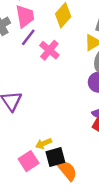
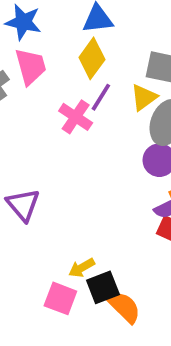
purple line: (28, 37) -> (101, 97), moved
pink square: (29, 161) -> (60, 298), turned -30

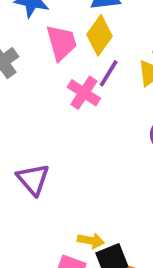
pink trapezoid: (31, 66) -> (61, 43), moved
yellow arrow: (82, 268) -> (91, 241), turned -140

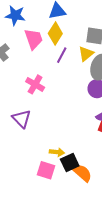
pink cross: (84, 93) -> (35, 84), moved

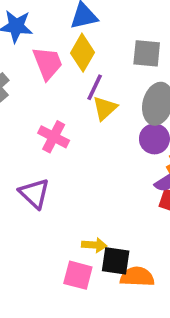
yellow triangle: (86, 54) -> (105, 108), moved
black square: (70, 163) -> (116, 261), turned 36
orange semicircle: (82, 173) -> (137, 277), turned -36

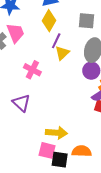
pink trapezoid: (48, 63) -> (16, 33), moved
yellow arrow: (94, 245) -> (56, 133), size x1.5
black square: (116, 261) -> (60, 160), moved

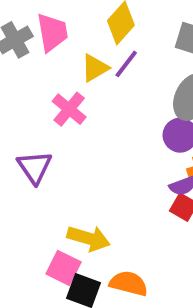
yellow triangle: (62, 53) -> (95, 68), moved

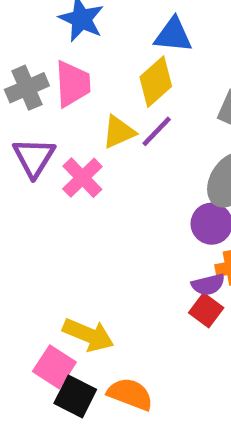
purple triangle: (35, 167) -> (34, 157), moved

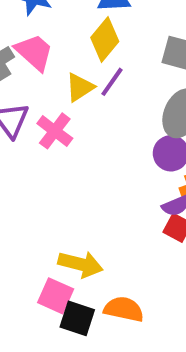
pink trapezoid: (73, 84) -> (34, 52), turned -36

